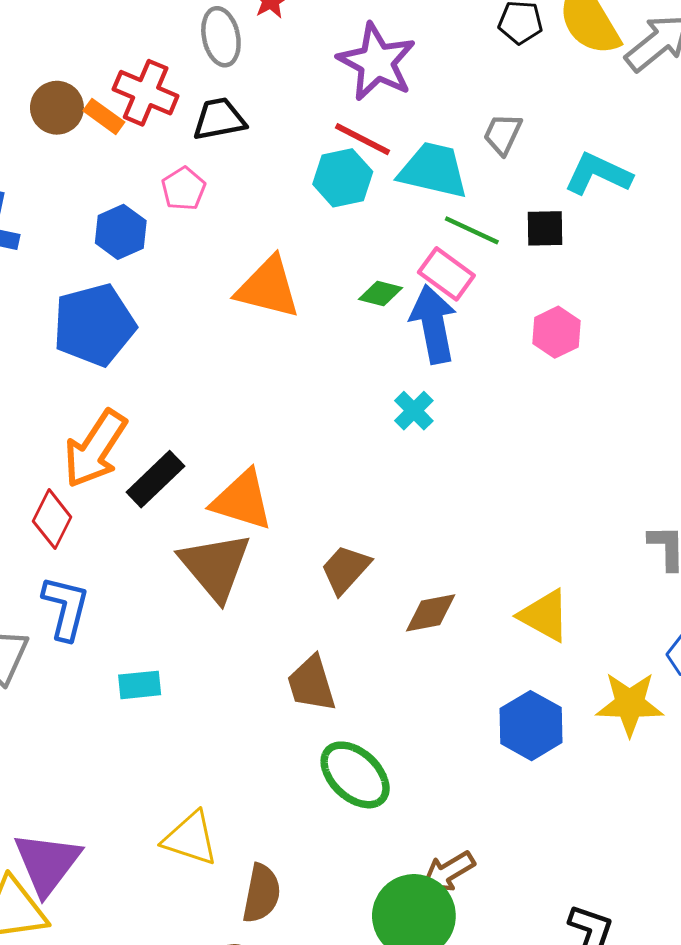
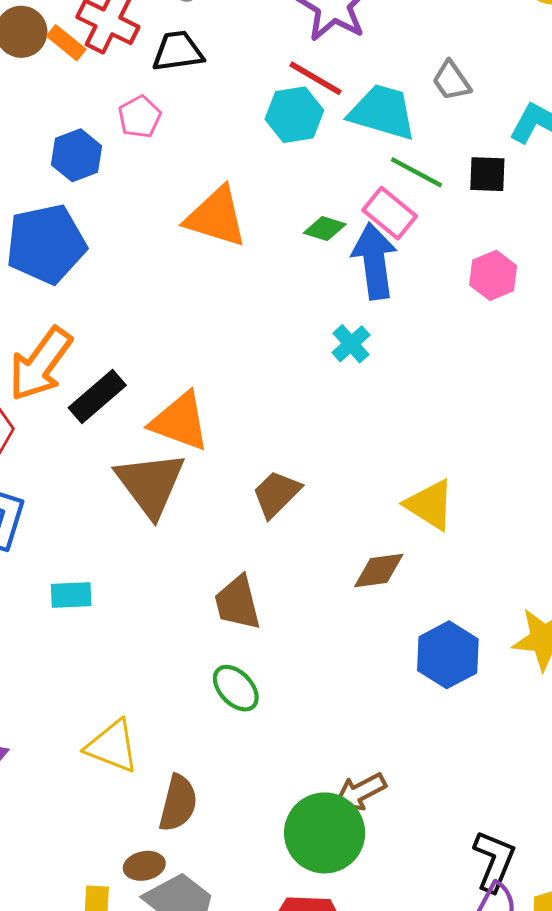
gray trapezoid: (503, 134) -> (451, 81), turned -63
brown diamond: (431, 613) -> (379, 570), moved
yellow triangle: (544, 616) -> (430, 505), moved
green ellipse: (355, 775) -> (236, 688), moved, size x0.7

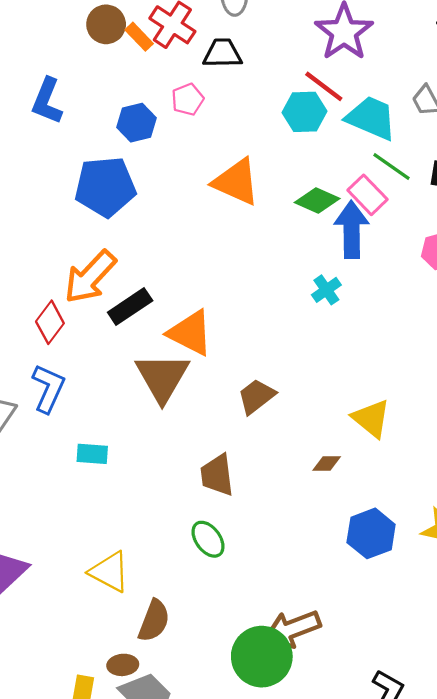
green diamond: (325, 229) -> (317, 201), size x1.4
brown diamond: (379, 570) -> (327, 463), size x0.7
brown arrow: (360, 792) -> (292, 629), size x1.4

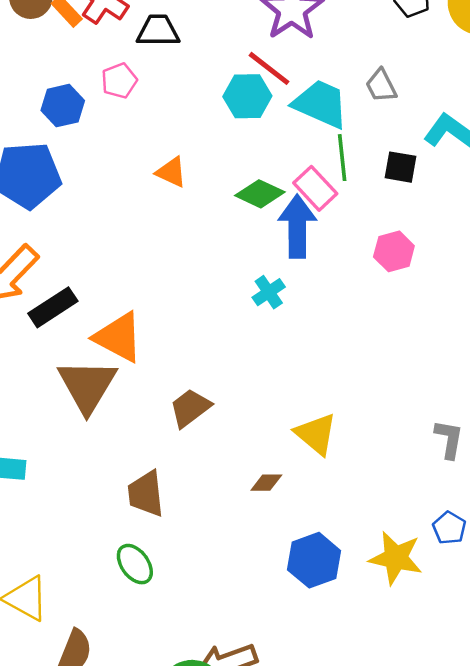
green line: (392, 166) -> (342, 158), turned 48
orange triangle: (236, 182) -> (171, 172), size x0.6

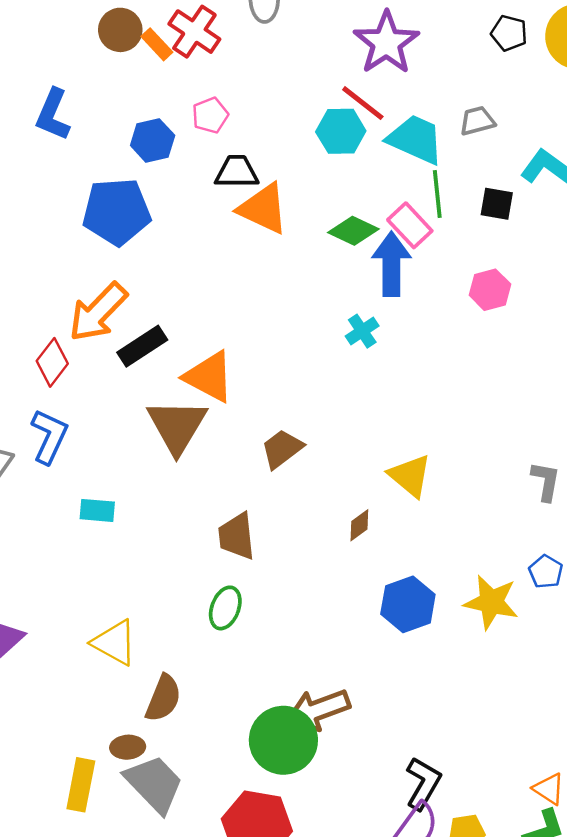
black trapezoid: (158, 31) -> (237, 172), moved
gray trapezoid: (381, 86) -> (477, 121), turned 102
orange triangle: (171, 172) -> (263, 209), size x1.6
brown diamond: (266, 483) -> (359, 525), turned -36
green ellipse: (135, 564) -> (225, 608), turned 57

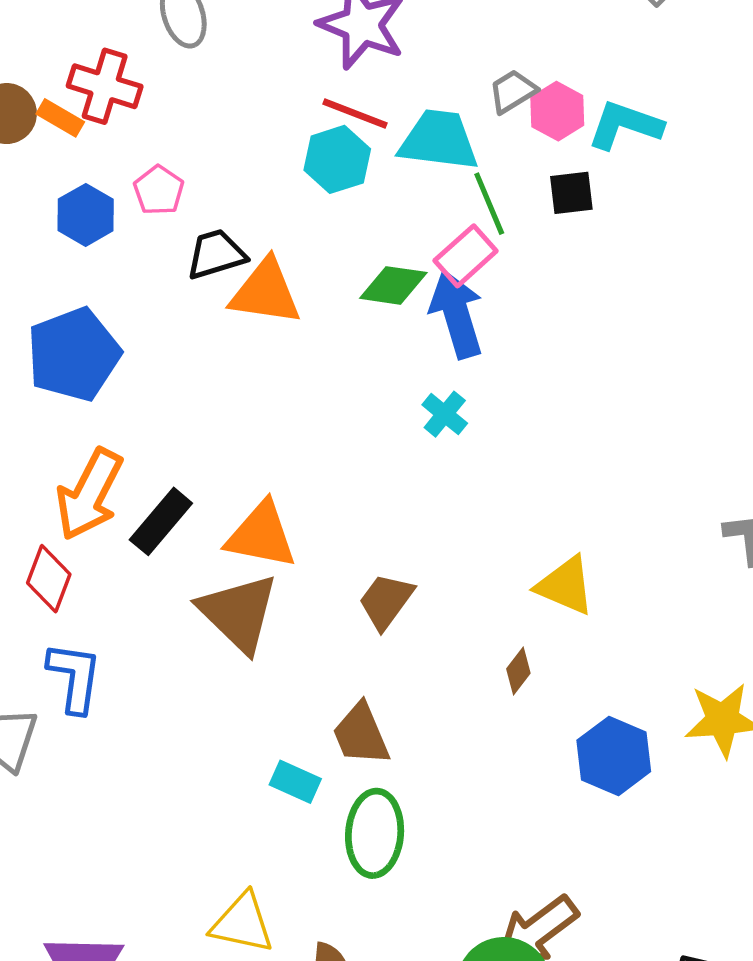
blue hexagon: (153, 140) -> (86, 215), moved
pink rectangle: (410, 225) -> (466, 256), turned -72
pink hexagon: (490, 290) -> (557, 111), moved
cyan rectangle: (97, 510) -> (295, 782), moved, turned 36
green ellipse: (225, 608) -> (375, 833), size x1.4

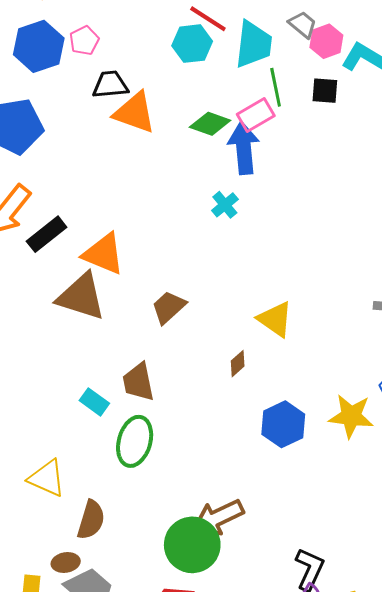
gray trapezoid: (513, 91) -> (303, 24), turned 60
cyan trapezoid: (439, 140) -> (254, 44), turned 78
blue hexagon: (86, 215) -> (39, 46), size x1.4
brown triangle: (239, 613) -> (81, 297), turned -38

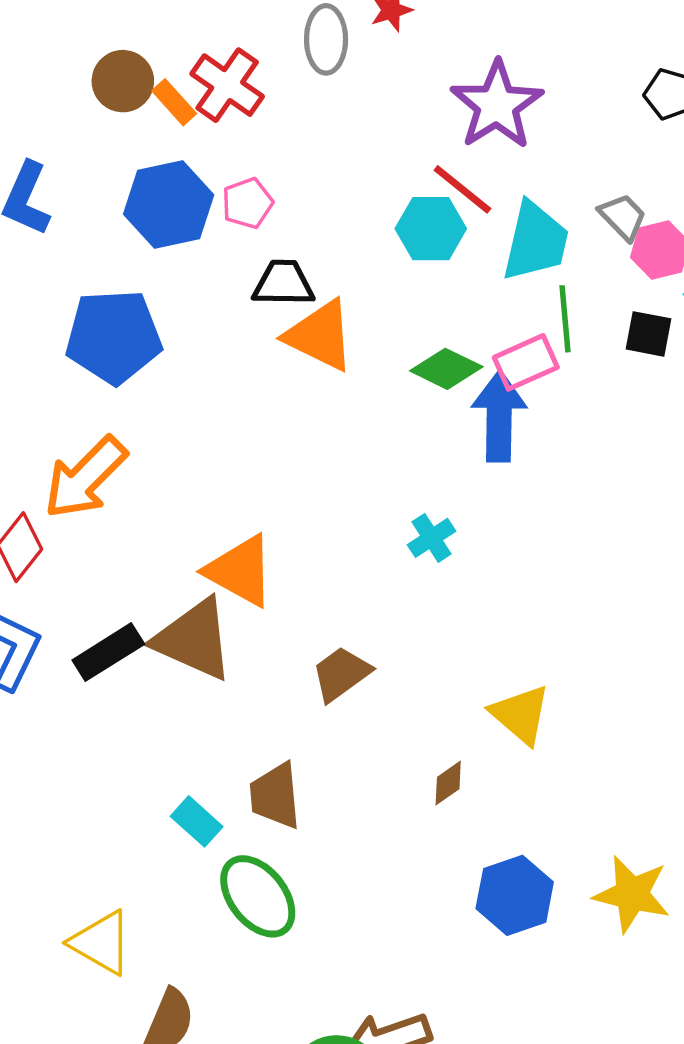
cyan cross: (225, 205) -> (432, 538), moved
black rectangle: (47, 234) -> (108, 652), moved
green ellipse: (135, 441) -> (258, 896), turned -60

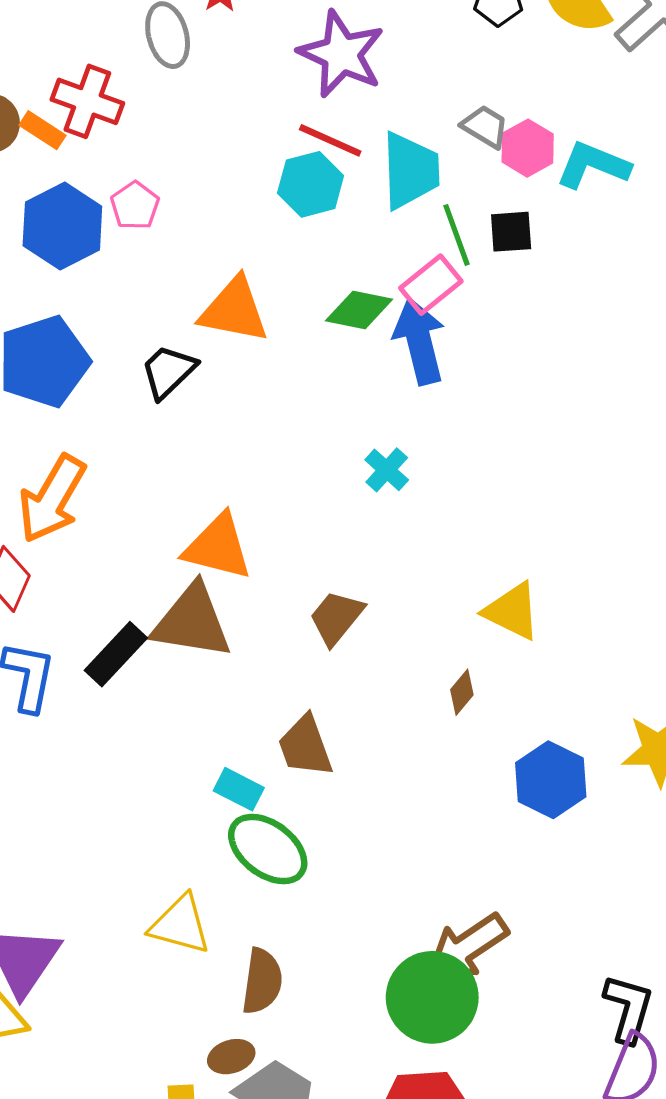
black trapezoid: (283, 283) -> (168, 371), moved, turned -30
black square: (648, 334) -> (511, 232), moved
green ellipse: (258, 896) -> (268, 849), moved

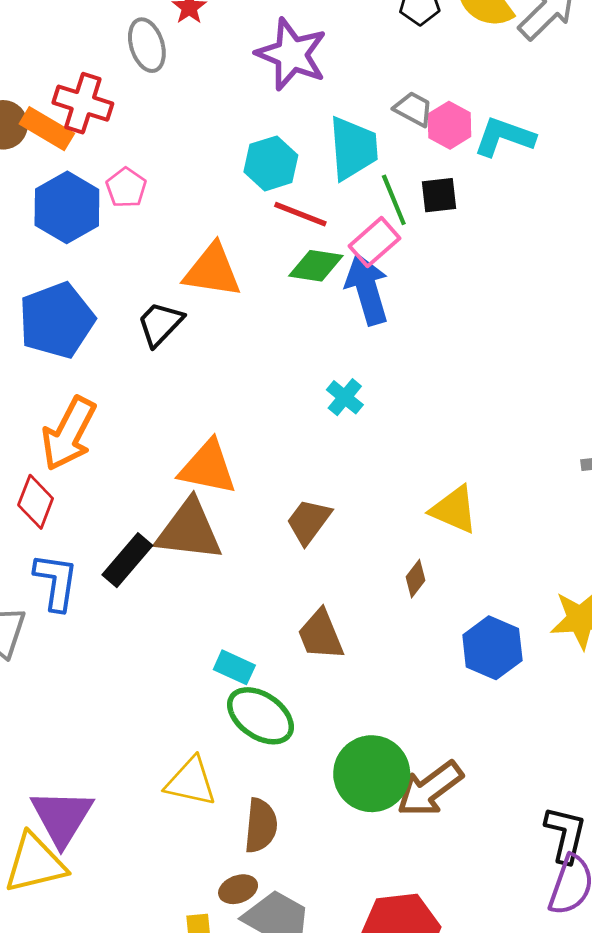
orange rectangle: (43, 130) -> (47, 129), size x1.4
red line: (330, 140) -> (300, 214), moved
brown trapezoid: (305, 746) -> (321, 635), moved
green circle: (432, 997) -> (372, 774), moved

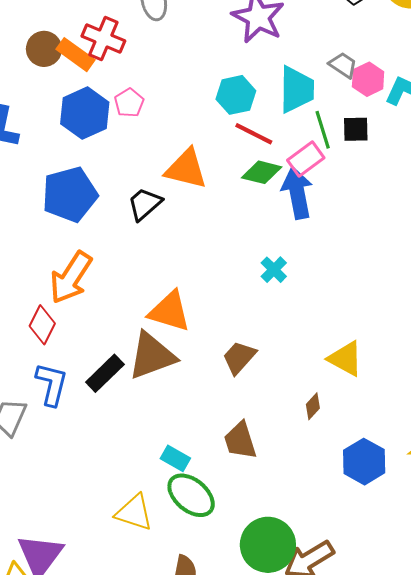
brown triangle: (189, 530) -> (152, 356), turned -32
yellow triangle: (191, 782) -> (134, 513), moved

